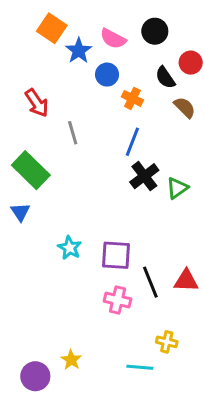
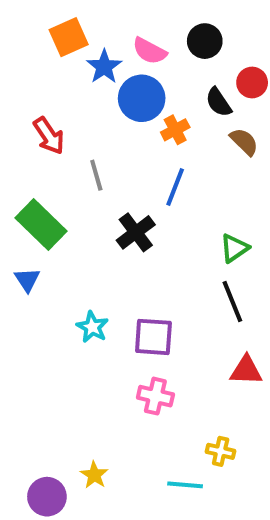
orange square: (52, 28) -> (69, 37), turned 32
blue circle: (107, 75) -> (142, 98), size x1.5
orange cross: (132, 98) -> (175, 130), turned 36
black cross: (144, 176) -> (136, 232), moved
black line: (150, 282) -> (232, 301), moved

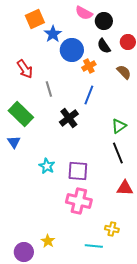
pink semicircle: (150, 51) -> (84, 13), moved
black semicircle: (219, 102) -> (104, 46), moved
pink cross: (155, 396) -> (79, 201), size x1.4

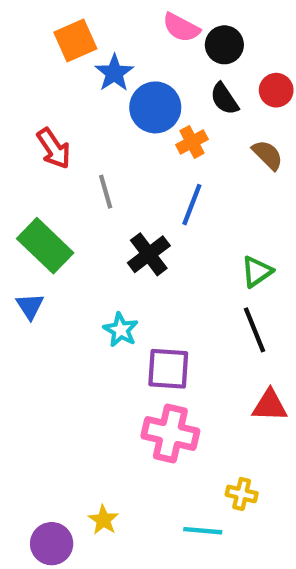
cyan star: (47, 166) -> (121, 330), moved

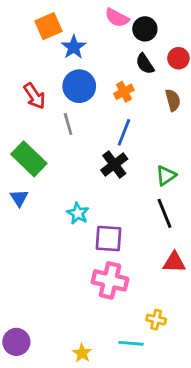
blue circle: (155, 107) -> (79, 86), moved
brown semicircle: (268, 155) -> (173, 100), turned 30
black cross: (149, 254) -> (114, 164), moved
yellow star: (103, 520) -> (82, 353), moved
purple circle: (52, 544) -> (16, 342), moved

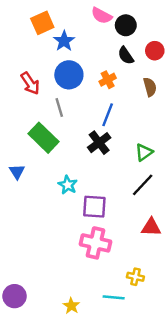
green rectangle: (29, 159) -> (44, 138), moved
black line: (164, 213) -> (143, 185), turned 65

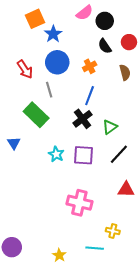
pink semicircle: (102, 16) -> (85, 13), turned -66
green triangle: (144, 152) -> (110, 127), moved
purple square: (94, 207) -> (84, 155), moved

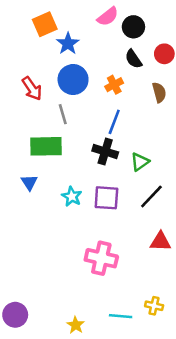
green rectangle: (36, 115) -> (46, 146), turned -45
black cross: (82, 119) -> (105, 152), turned -36
blue triangle: (14, 143) -> (29, 182), moved
yellow cross: (113, 231) -> (154, 306), moved

